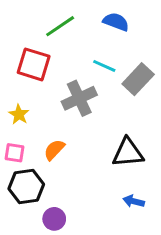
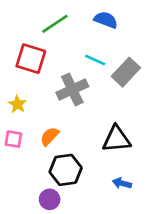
black hexagon: (26, 187) -> (66, 170), moved

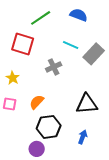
gray cross: (72, 89) -> (54, 67), size x0.7
blue arrow: (122, 183) -> (83, 137), moved, turned 96

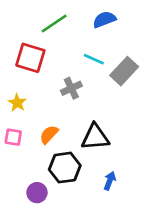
blue semicircle: (79, 15) -> (104, 20), turned -42
black triangle: (87, 104) -> (95, 137), moved
purple circle: (37, 149) -> (37, 193), moved

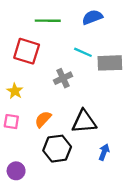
green line: (54, 23) -> (48, 21), turned 35
gray rectangle: (124, 71) -> (110, 63), turned 45
blue arrow: (110, 181) -> (104, 152), moved
purple circle: (37, 193) -> (16, 171), moved

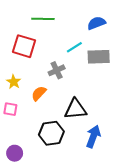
blue semicircle: (92, 17) -> (96, 23), moved
cyan line: (83, 52) -> (74, 47), turned -56
orange semicircle: (43, 119) -> (39, 93), moved
blue arrow: (104, 152) -> (93, 136), size x1.5

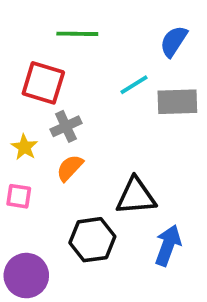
blue semicircle: (96, 23) -> (174, 41), turned -36
gray cross: (57, 70) -> (66, 126), moved
purple circle: (15, 153) -> (26, 276), size x1.5

